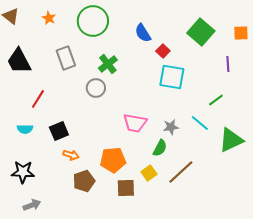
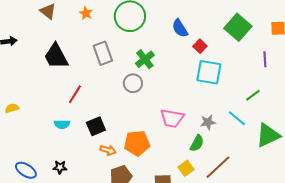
orange pentagon: (113, 160) -> (137, 143), moved
black star: (23, 172) -> (60, 167), size x0.6

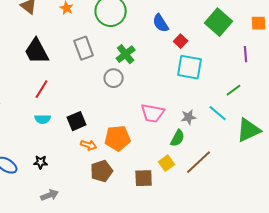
red line: (75, 94) -> (42, 89), moved

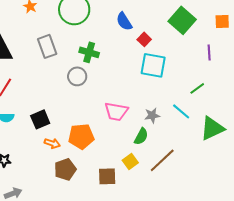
green cross: (126, 54) -> (89, 52), turned -36

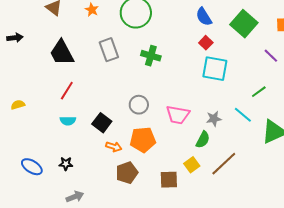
blue semicircle: (124, 21) -> (204, 17), moved
purple line: (209, 52) -> (271, 56), turned -42
gray circle: (77, 76) -> (139, 105), moved
black square: (40, 119) -> (102, 123), turned -30

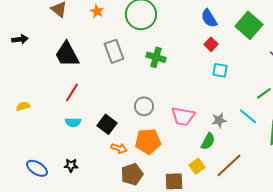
cyan square: (215, 69) -> (220, 70), size x0.6

